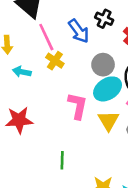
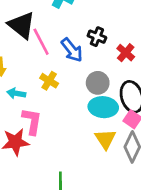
pink line: (46, 37) -> (41, 42), moved
cyan ellipse: (108, 89) -> (103, 107), turned 40
pink L-shape: (78, 106) -> (32, 121), moved

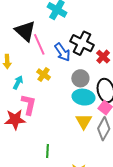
black cross: (97, 37) -> (82, 43), size x1.6
cyan arrow: (16, 93) -> (18, 83), turned 104

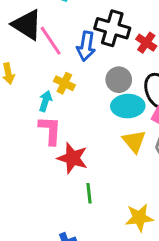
blue arrow: (62, 52) -> (86, 46), turned 54
cyan arrow: (18, 83) -> (45, 101), moved
red star: (15, 120) -> (72, 158), moved, turned 30

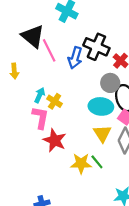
gray circle: (119, 80) -> (110, 83), moved
yellow cross: (64, 83) -> (55, 101), moved
green line: (89, 193) -> (97, 162), moved, turned -40
yellow star: (139, 218) -> (81, 163), moved

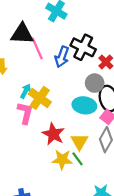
black triangle: (33, 36) -> (22, 34), turned -40
yellow cross: (55, 101) -> (40, 98), size x1.5
yellow triangle: (102, 133) -> (79, 142), moved
red star: (55, 140) -> (53, 134), moved

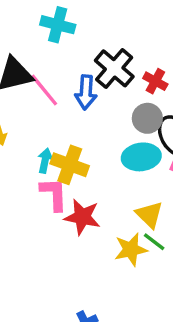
black cross: (83, 47) -> (114, 68), turned 30
red star: (53, 134) -> (82, 217), moved

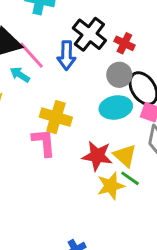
cyan arrow: (45, 161) -> (20, 75), moved, turned -66
red star: (82, 217) -> (97, 156), moved

